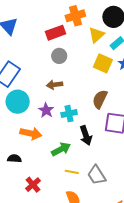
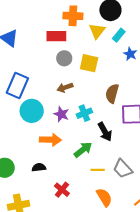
orange cross: (75, 16) -> (73, 16), turned 30
red rectangle: (56, 33) -> (56, 36), turned 30
yellow square: (103, 63) -> (89, 63), moved

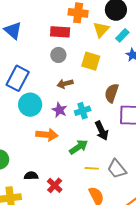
gray circle: (64, 58) -> (58, 55), moved
black semicircle: (39, 167) -> (31, 176), moved

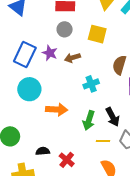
cyan circle: (30, 105) -> (29, 89), moved
purple star: (59, 110) -> (50, 53), moved
black arrow: (102, 131) -> (113, 117), moved
green arrow: (79, 147) -> (89, 120), turned 144

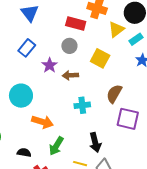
blue rectangle: (25, 54) -> (27, 48), moved, size x0.7
green arrow: (89, 120) -> (56, 146), moved
black semicircle: (43, 151) -> (24, 153), moved

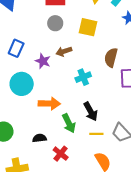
blue rectangle: (27, 48) -> (16, 48), moved
purple star: (50, 65) -> (43, 61), moved
black arrow: (95, 142) -> (91, 111), moved
green arrow: (56, 146) -> (69, 123), turned -42

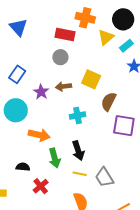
yellow square: (88, 27) -> (91, 79), moved

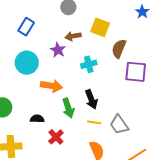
purple star: (41, 92) -> (58, 50), moved

